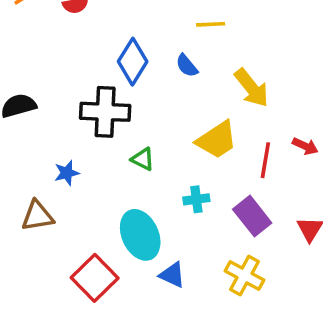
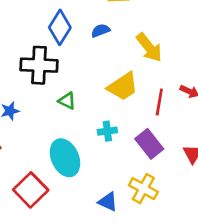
blue semicircle: (187, 66) -> (100, 31), turned 108
blue triangle: (172, 275) -> (108, 202), moved

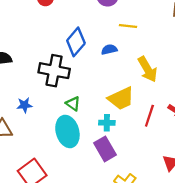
cyan cross: (107, 131) -> (107, 123), moved
purple rectangle: (149, 144) -> (105, 149), moved
cyan ellipse: (65, 158) -> (67, 131), moved

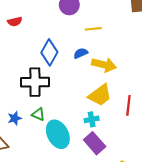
yellow arrow: (148, 69) -> (104, 65), moved, turned -35
green triangle: (73, 104) -> (38, 114), moved

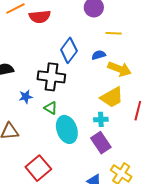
red semicircle: (15, 22) -> (40, 17), size x1.5
blue star: (15, 118) -> (26, 97), moved

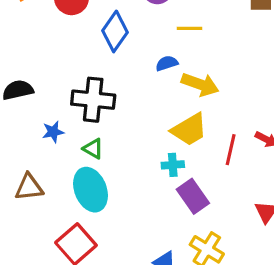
blue diamond: (69, 50) -> (115, 31), moved
cyan ellipse: (67, 129) -> (91, 190), moved
purple rectangle: (101, 143) -> (193, 196), moved

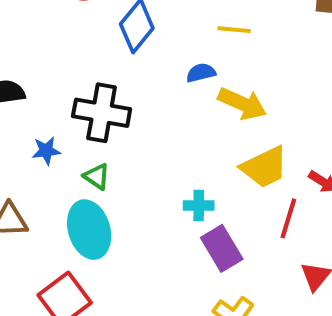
yellow trapezoid: (189, 130) -> (264, 167), moved
red line: (231, 150) -> (288, 218), moved

